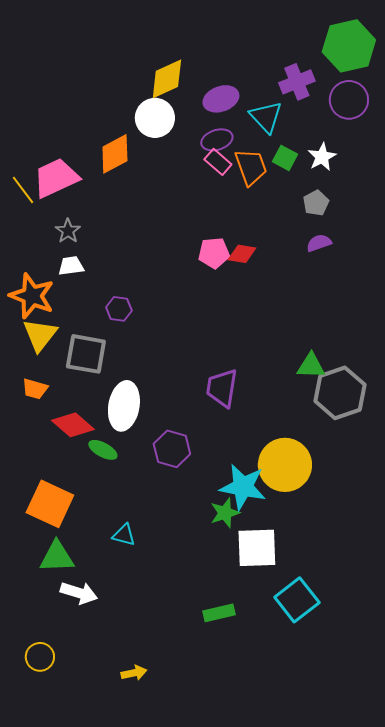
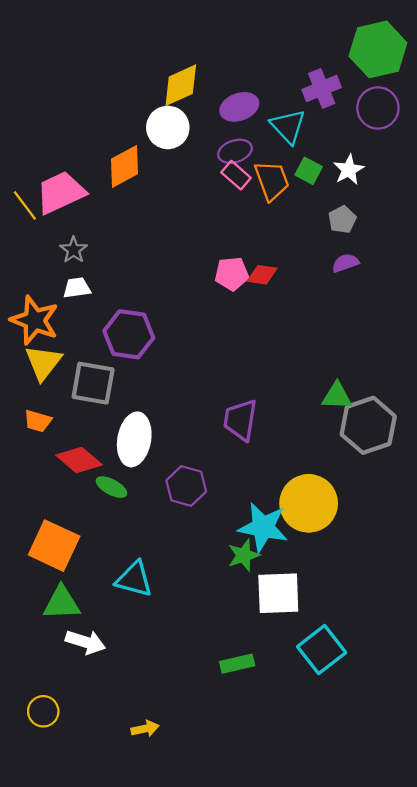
purple hexagon: (119, 309) -> (129, 334), size x1.8
cyan triangle: (124, 535) -> (134, 579), size x1.5

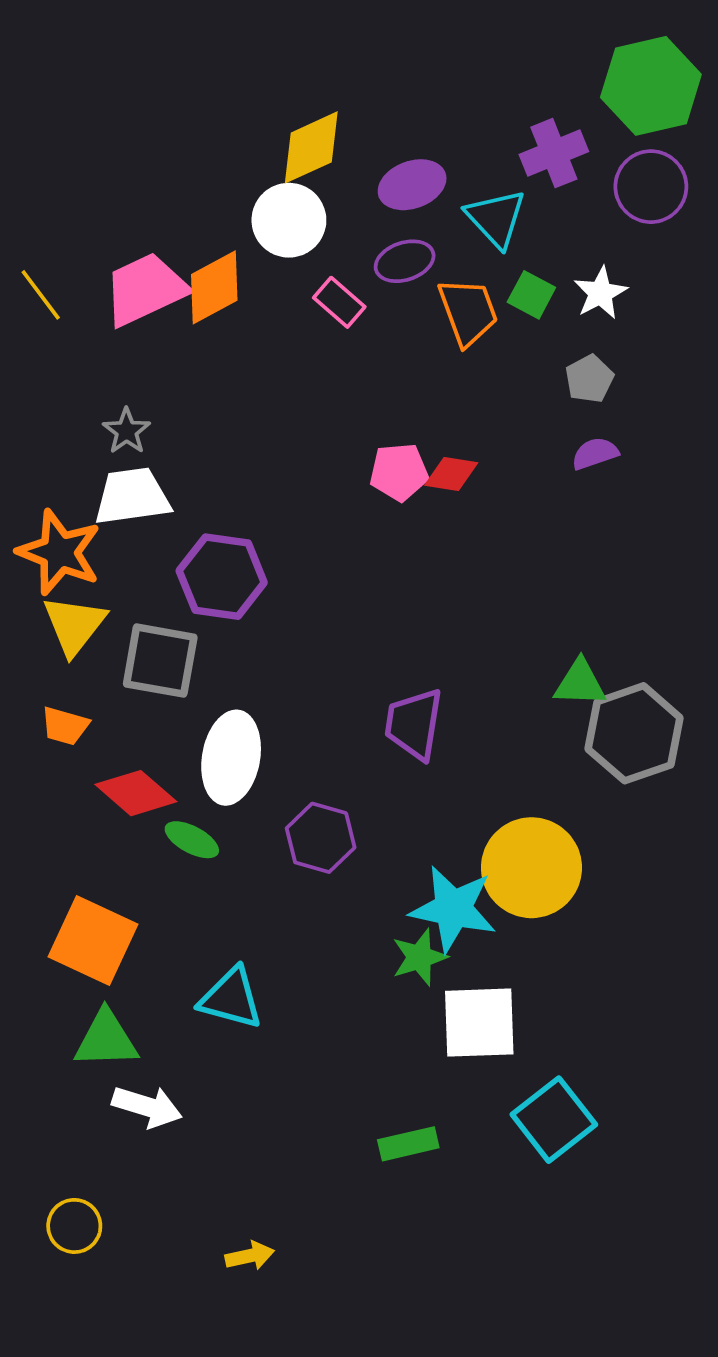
pink rectangle: (236, 175) -> (339, 302), moved
pink trapezoid: (61, 192) -> (145, 289), moved
yellow line: (25, 205) -> (41, 295), moved
white trapezoid: (77, 288) -> (132, 496), size x1.6

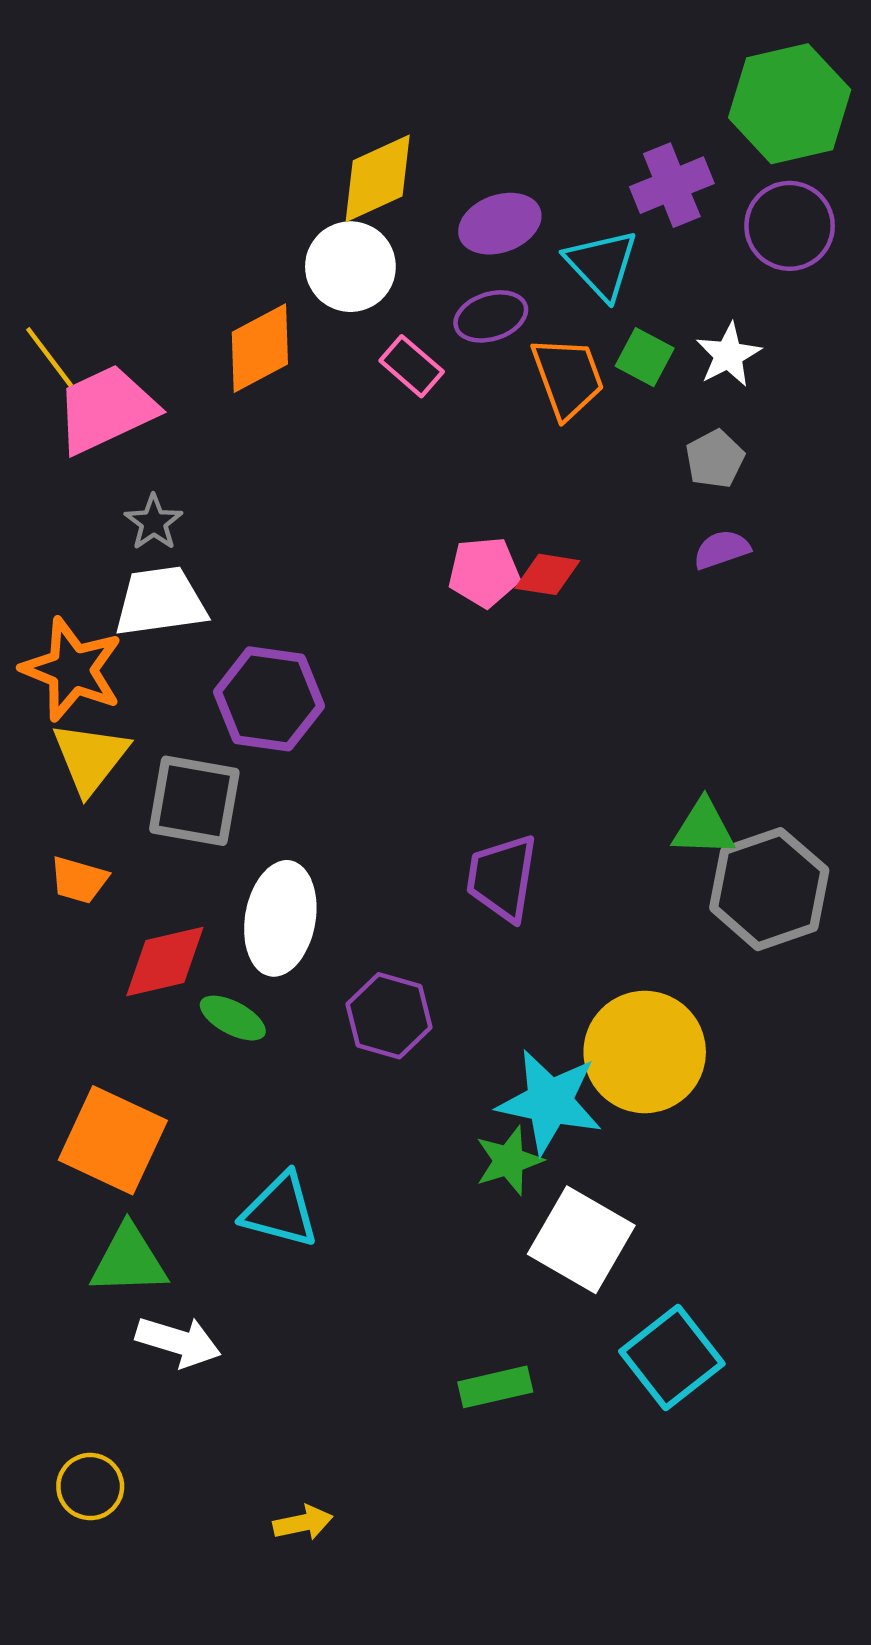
pink trapezoid: (145, 289) -> (106, 409), moved
red diamond: (136, 793) -> (165, 961), turned -54
white square: (479, 1023) -> (581, 1240), turned 32

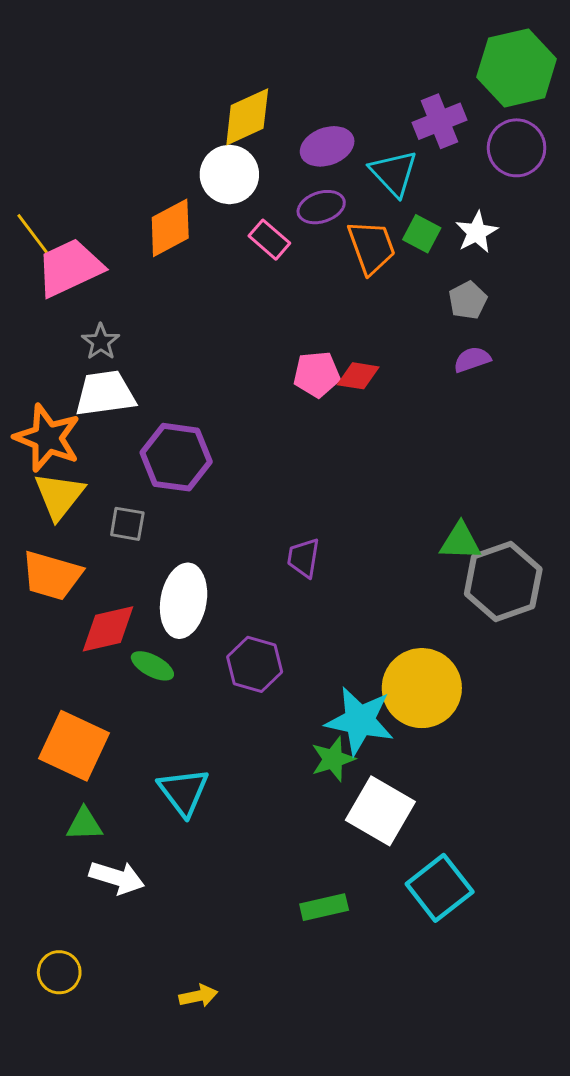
gray square: (194, 801) -> (127, 524), size x0.6
purple trapezoid: (502, 878) -> (303, 558), moved, size x0.7
orange trapezoid: (79, 880) -> (52, 576), size x1.6
cyan triangle: (280, 1210) -> (184, 792), turned 38
green triangle: (129, 1260) -> (84, 824), size x0.7

